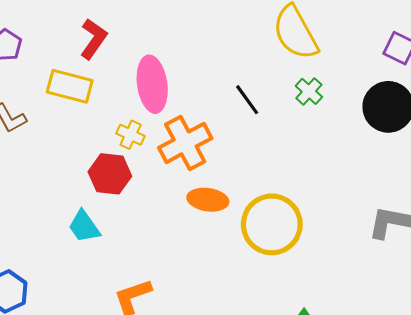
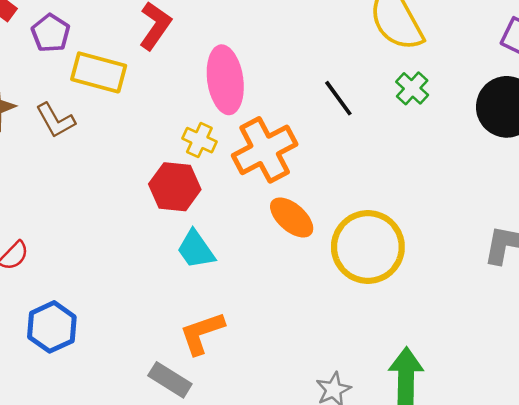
yellow rectangle: (70, 86) -> (99, 72), moved
orange ellipse: (208, 200) -> (292, 218), turned 33
cyan trapezoid: (84, 226) -> (196, 249), moved

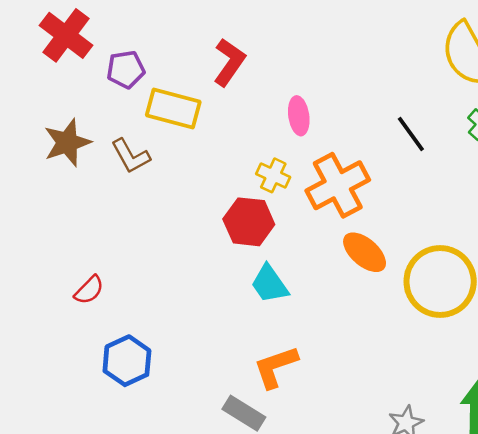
purple pentagon: (51, 33) -> (126, 69), turned 30
pink ellipse: (225, 80) -> (299, 116), size x0.6

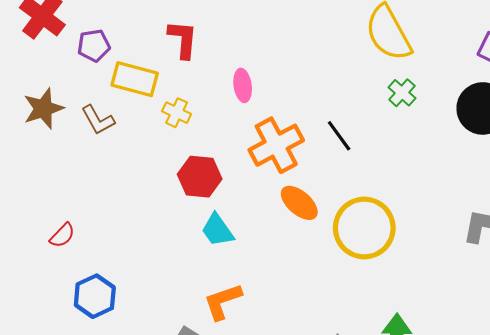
red L-shape: (229, 62) -> (183, 39), turned -30
black line: (411, 134) -> (339, 136), moved
yellow cross: (273, 175) -> (177, 113), moved

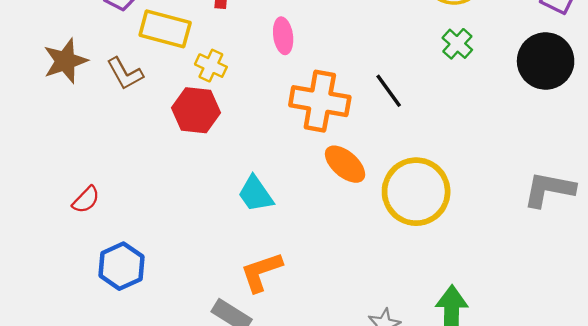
orange cross: (276, 145) -> (320, 101), turned 38
red hexagon: (200, 177) -> (196, 110), moved

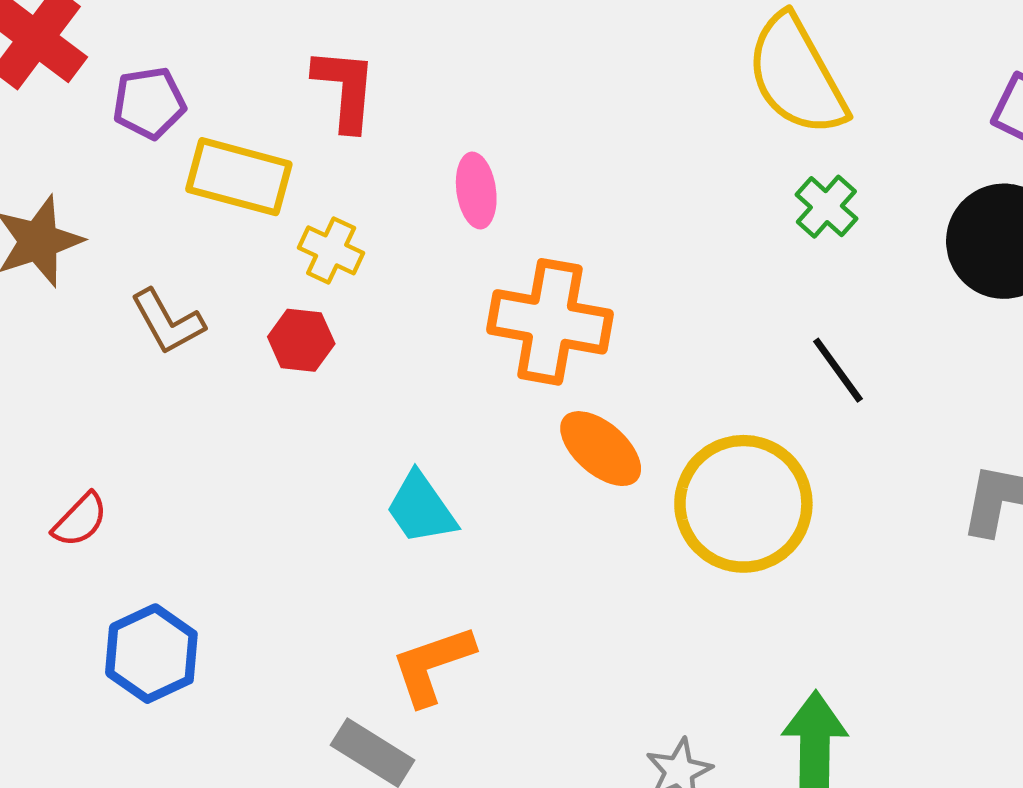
brown L-shape: (125, 74) -> (168, 322), moved
black line: (389, 91) -> (838, 370), moved
red hexagon: (196, 110) -> (301, 340), size x0.7

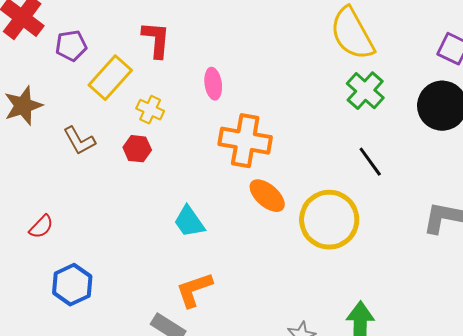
yellow rectangle: (239, 177) -> (110, 78), turned -63
green cross: (826, 207) -> (365, 91), size x1.4

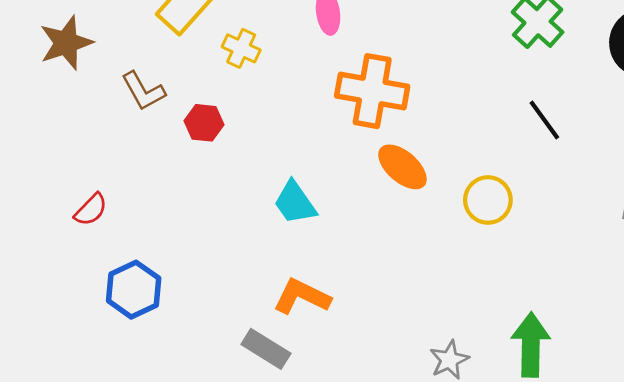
red hexagon: (137, 149) -> (204, 123), moved
yellow circle: (329, 220) -> (488, 200), size x0.6
orange L-shape: (194, 290) -> (302, 296), turned 45

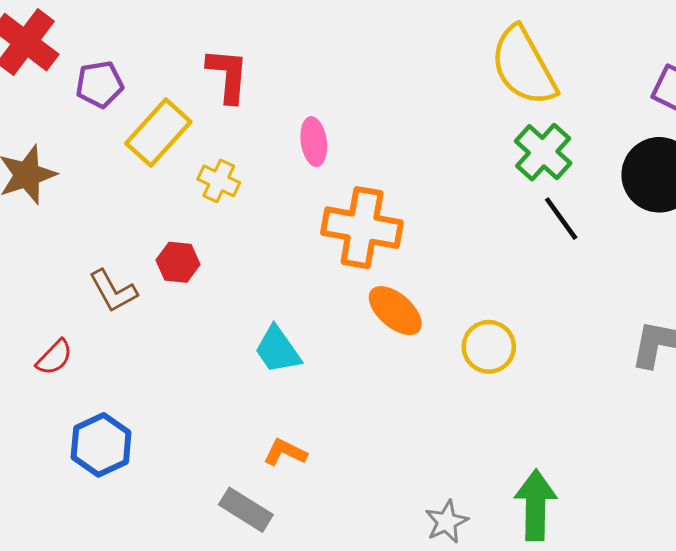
brown L-shape: (143, 91) -> (113, 291), moved
black line: (544, 120) -> (561, 219), moved
orange L-shape: (302, 296) -> (285, 452), size x0.7

